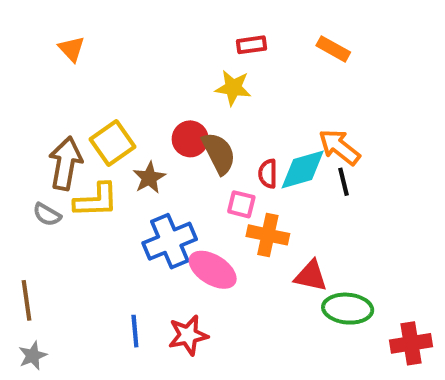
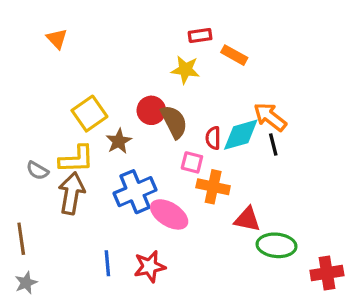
orange rectangle: (333, 49) -> (234, 55), moved
brown arrow: (65, 163) -> (72, 193), moved

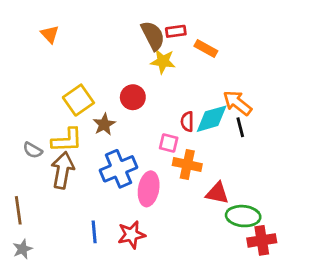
brown semicircle: (174, 122) -> (153, 36), moved
pink ellipse: (169, 214) -> (149, 189), turned 68
red cross: (327, 273) -> (262, 240), moved

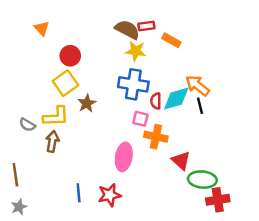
brown semicircle: (153, 36) -> (127, 30), turned -35
red circle: (133, 97) -> (70, 56), moved
blue cross: (119, 169) -> (133, 84), moved, turned 32
brown arrow: (63, 170) -> (52, 141), size x0.7
red triangle: (217, 193) -> (181, 160), turned 30

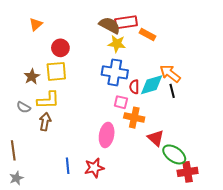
red rectangle: (146, 26) -> (126, 22), size x1.5
orange triangle: (42, 28) -> (36, 24), turned 32
yellow square: (65, 83) -> (56, 71), turned 30
brown star: (87, 103) -> (32, 77), moved
green ellipse: (202, 180) -> (174, 154), turned 30

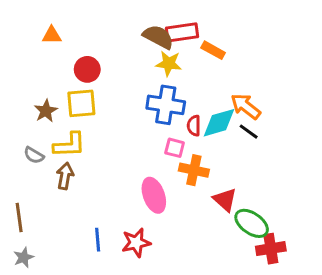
orange triangle: (36, 24) -> (52, 35), turned 40
black line: (172, 91) -> (249, 132), turned -40
pink ellipse: (107, 135) -> (154, 195), turned -30

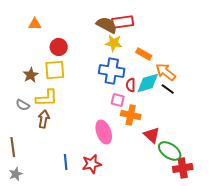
orange rectangle: (213, 50) -> (144, 54), moved

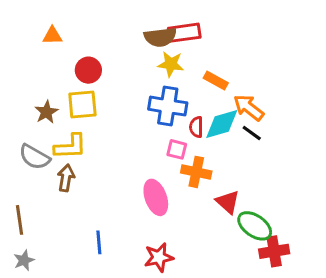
brown semicircle: (107, 25) -> (160, 37), turned 145
gray semicircle: (23, 105) -> (34, 157), size x1.5
red star: (92, 164) -> (159, 257), moved

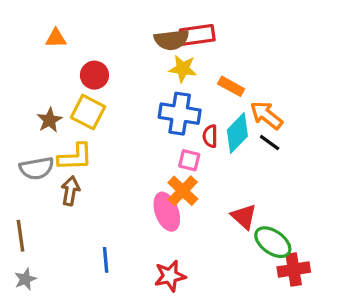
yellow square: (82, 105) -> (88, 112), turned 32
cyan diamond: (222, 124) -> (237, 133), turned -30
gray semicircle: (34, 157) -> (37, 168), turned -40
orange cross: (196, 172) -> (183, 191), moved, turned 32

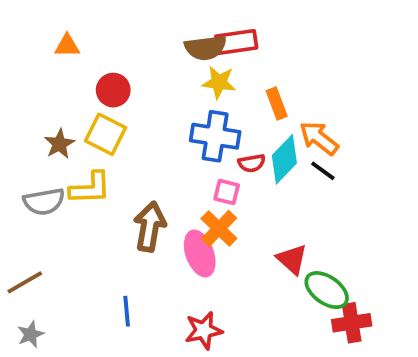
orange rectangle: (231, 86) -> (277, 104), turned 40
red semicircle: (210, 136) -> (252, 163), turned -100
brown arrow: (70, 191) -> (150, 227), moved, size x1.4
brown line: (21, 236) -> (25, 282), turned 68

